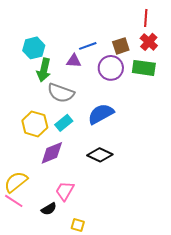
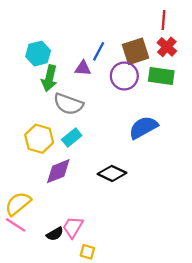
blue line: (88, 46) -> (99, 51), turned -42
brown square: (121, 46) -> (136, 51), size x1.4
blue semicircle: (101, 114) -> (143, 128), moved
pink trapezoid: (65, 191) -> (73, 227), moved

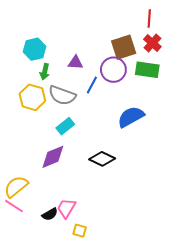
blue line: (99, 51) -> (92, 85), moved
green arrow: (49, 78) -> (45, 72), size x0.7
yellow hexagon: (39, 139) -> (32, 97), moved

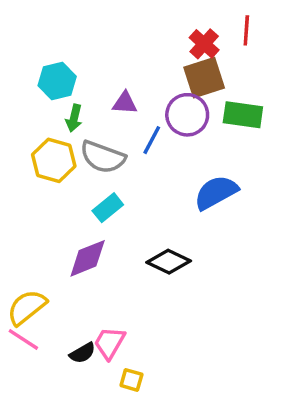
red cross: (152, 43) -> (204, 44), moved

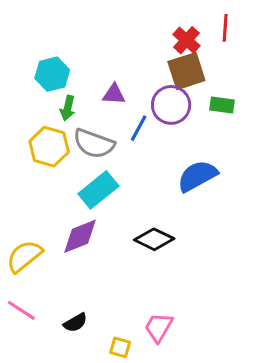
green rectangle: (243, 115) -> (222, 105), size x0.7
cyan rectangle: (108, 208) -> (98, 190), size x1.4
yellow semicircle: (27, 307) -> (24, 256), moved
pink trapezoid: (110, 343) -> (159, 327), moved

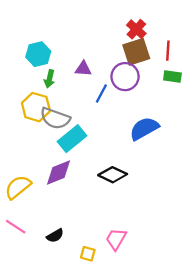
red line: (225, 28) -> (168, 51), moved
green rectangle: (222, 105) -> (172, 77), moved
gray semicircle: (94, 144) -> (55, 118), moved

